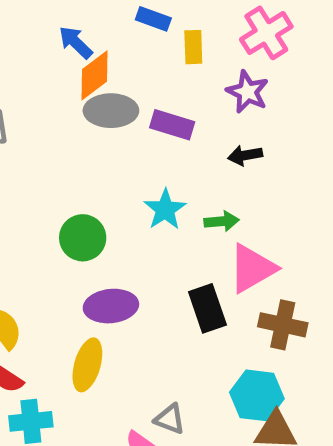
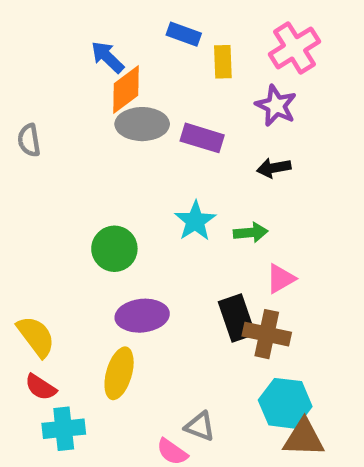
pink triangle: (252, 268) -> (281, 279), size x0.6
brown cross: (283, 325) -> (267, 334), moved

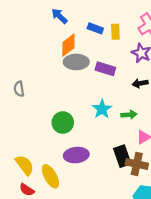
blue rectangle: (184, 34) -> (95, 28), moved
blue arrow: (108, 57) -> (59, 16), moved
gray semicircle: (29, 140) -> (19, 89), moved
yellow ellipse: (119, 373) -> (50, 176), moved, turned -45

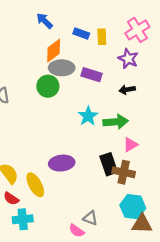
green arrow: (129, 115) -> (116, 122), size x1.5
green circle: (63, 123) -> (48, 86), moved

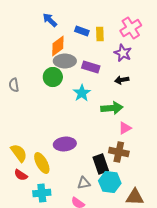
cyan star: (88, 116) -> (82, 93), moved
black rectangle: (109, 164) -> (101, 164), moved
cyan hexagon: (133, 207) -> (110, 182), moved
gray triangle: (90, 218) -> (84, 183), moved, turned -32
cyan cross: (23, 219) -> (42, 193), moved

